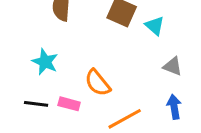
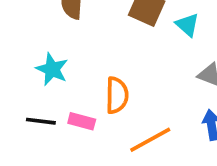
orange semicircle: (98, 83) -> (117, 95), turned -140

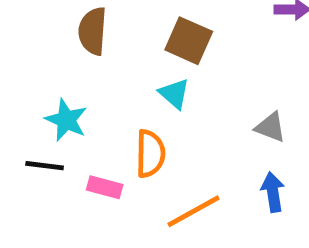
cyan triangle: (187, 25) -> (174, 94), moved
black line: (41, 121) -> (45, 166), moved

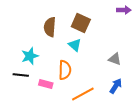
brown semicircle: (93, 31) -> (50, 27), moved
cyan star: (66, 120) -> (30, 56), turned 30
blue arrow: (273, 192) -> (116, 86), turned 42

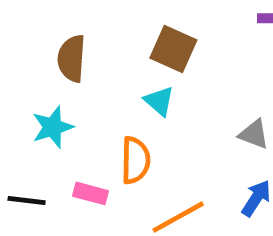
brown semicircle: (50, 27) -> (72, 58), moved
black line: (21, 75) -> (27, 201), moved

